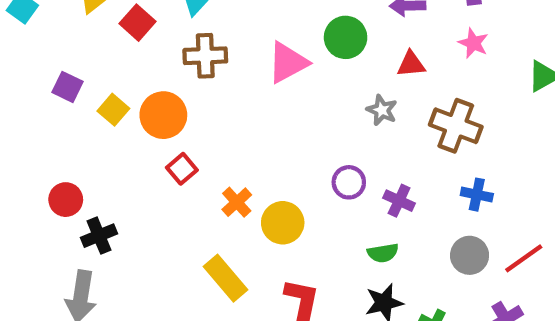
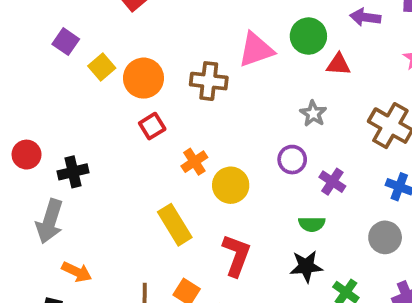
brown cross: (205, 56) -> (209, 81), moved
red triangle: (411, 64) -> (338, 64), moved
gray star: (382, 110) -> (313, 114), moved
red circle: (66, 200) -> (27, 155), moved

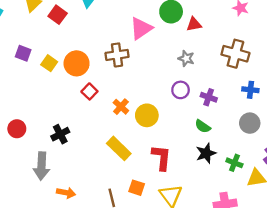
black cross: (73, 172) -> (60, 134), moved
green semicircle: (312, 224) -> (203, 126), turned 49

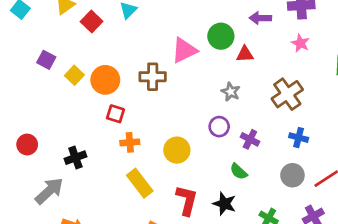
brown cross: (235, 54) -> (287, 94), turned 32
red square: (89, 91) -> (115, 114), turned -35
orange cross: (121, 107) -> (130, 142), moved, turned 35
black star: (206, 153) -> (224, 204), moved, turned 30
gray arrow: (42, 166) -> (49, 191), turned -144

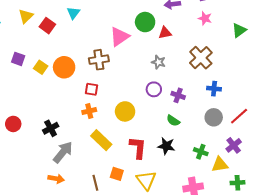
red square: (115, 114) -> (91, 89), moved
gray arrow: (49, 191) -> (63, 152), moved

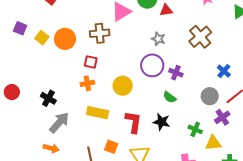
purple circle: (154, 89) -> (152, 65), size x1.5
blue cross: (214, 89) -> (224, 71), moved, turned 32
black cross: (51, 128) -> (48, 98), turned -35
yellow rectangle: (101, 140) -> (98, 113), turned -35
purple cross: (234, 145) -> (222, 117), moved

